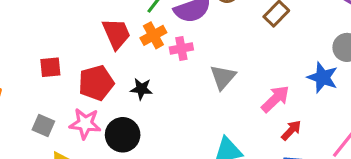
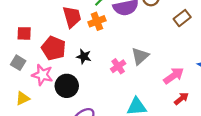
pink cross: (181, 48) -> (118, 66), moved, turned -32
red pentagon: (96, 83) -> (54, 48), turned 30
gray square: (43, 126) -> (18, 63), moved

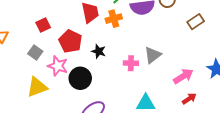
red square: (24, 33) -> (43, 25), turned -32
pink cross: (118, 66) -> (131, 63), turned 32
yellow triangle: (23, 98) -> (37, 87), size x1.5

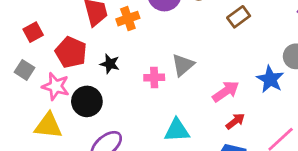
yellow triangle: (37, 87) -> (48, 126), moved, turned 30

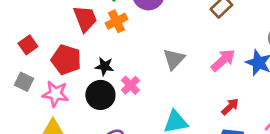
pink cross: (154, 78) -> (130, 85), moved, turned -36
pink arrow: (226, 91) -> (223, 60), moved
black circle: (87, 101) -> (100, 95), moved

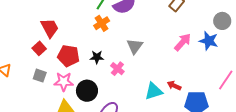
red trapezoid: (85, 19) -> (50, 28), moved
gray triangle: (174, 59) -> (135, 46), moved
black circle: (100, 95) -> (87, 91), moved
red arrow: (230, 107) -> (174, 86), moved, turned -104

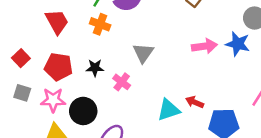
orange cross: (102, 23) -> (100, 24), turned -35
red trapezoid: (50, 28) -> (57, 22), moved
pink arrow: (183, 42) -> (204, 46), turned 42

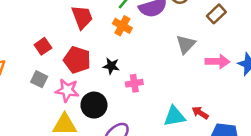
gray triangle: (143, 53) -> (186, 44), moved
pink cross: (122, 82) -> (134, 83), turned 35

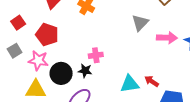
black star: (111, 66) -> (85, 71), moved
gray square: (39, 79) -> (15, 51), turned 32

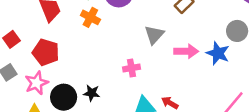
pink cross: (96, 55) -> (131, 68), moved
pink star: (38, 61) -> (37, 83), turned -30

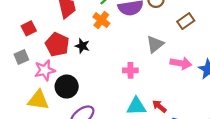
black star: (92, 93) -> (82, 46), moved

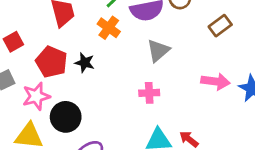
gray triangle: (155, 44) -> (158, 51), moved

